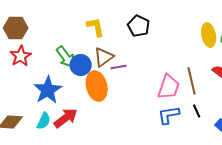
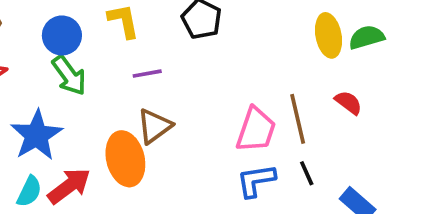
brown triangle: (104, 57) -> (154, 126), moved
blue circle: (81, 65) -> (62, 35), moved
purple line: (119, 67) -> (147, 74), moved
orange ellipse: (97, 86) -> (125, 159), moved

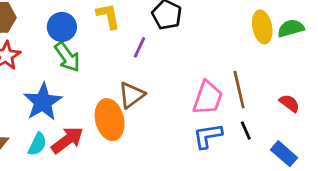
purple line: (147, 74) -> (140, 47), moved, turned -55
red semicircle: (348, 103) -> (289, 103), moved

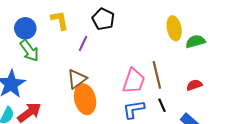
green semicircle: (291, 28) -> (195, 41), moved
red semicircle: (289, 103) -> (194, 85), turned -56
orange ellipse: (110, 120) -> (85, 99), moved

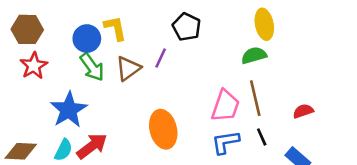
yellow L-shape: (60, 20) -> (115, 28), moved
yellow ellipse: (174, 28) -> (264, 24), moved
green semicircle: (195, 41) -> (254, 55), moved
brown triangle: (77, 79) -> (128, 68), moved

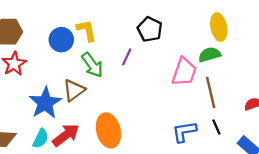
green arrow: (92, 67) -> (92, 65), moved
brown triangle: (128, 68) -> (74, 90), moved
pink trapezoid: (225, 106) -> (184, 72), moved
orange ellipse: (163, 129) -> (108, 130), moved

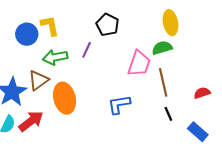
green arrow: (92, 65) -> (55, 57), turned 115
orange ellipse: (108, 130) -> (65, 98), moved
blue L-shape: (184, 132) -> (119, 104), moved

